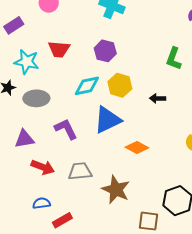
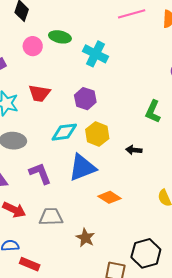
brown star: (116, 190) -> (85, 238), size x0.7
red rectangle: (62, 220) -> (30, 264), turned 48

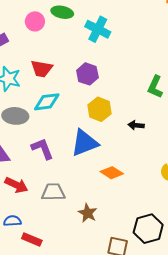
cyan diamond: (64, 132) -> (47, 102), moved

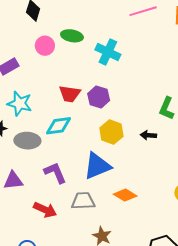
red trapezoid: (42, 69) -> (70, 94), moved
black arrow: (136, 125) -> (148, 135), moved
red arrow: (16, 185) -> (45, 210), moved
gray trapezoid: (53, 192) -> (83, 201), moved

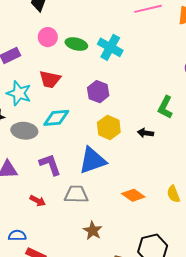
green ellipse: (72, 36) -> (76, 44), moved
red trapezoid: (70, 94) -> (50, 79), moved
orange diamond: (125, 195) -> (133, 195), moved
red arrow: (45, 210) -> (38, 201), size x0.7

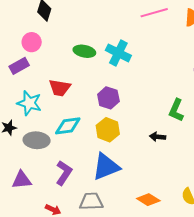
pink circle: (48, 37) -> (32, 42), moved
yellow hexagon: (109, 127) -> (108, 130), moved
purple L-shape: (50, 165) -> (64, 173), turned 55

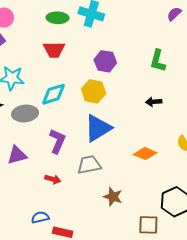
red trapezoid: (60, 88) -> (54, 50), moved
purple hexagon: (108, 98) -> (105, 61), moved
black arrow: (158, 137) -> (154, 102), moved

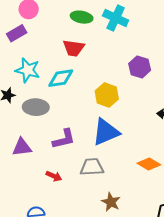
purple hexagon: (105, 61) -> (140, 67), moved
cyan diamond: (54, 94) -> (61, 78), moved
purple L-shape: (57, 141) -> (64, 139), turned 45

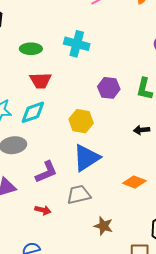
green ellipse: (82, 17) -> (31, 49), moved

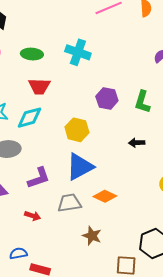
orange diamond: (134, 182) -> (105, 196), moved

